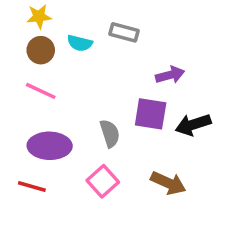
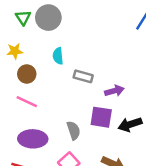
yellow star: (39, 17) -> (15, 51), moved
gray rectangle: (124, 32) -> (83, 76), moved
cyan semicircle: (80, 43) -> (58, 56), moved, turned 70

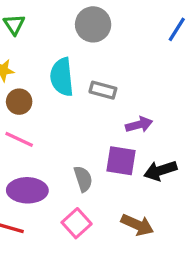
gray circle: (48, 18) -> (93, 24), moved
cyan semicircle: (58, 56) -> (62, 77), size x1.6
gray rectangle: (83, 76) -> (103, 90), moved

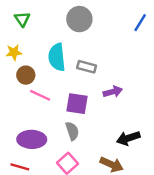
pink line: (19, 139) -> (40, 95), moved
purple square: (121, 161) -> (77, 104), moved
black arrow: (160, 171) -> (128, 138), moved

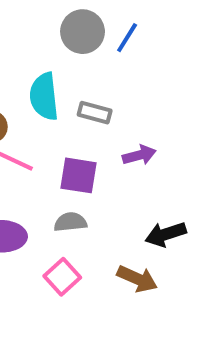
blue line: (140, 23) -> (127, 38), moved
gray semicircle: (72, 131) -> (70, 222), turned -78

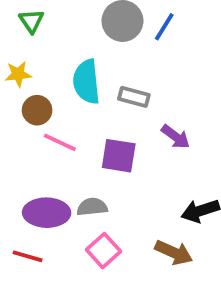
purple arrow: (139, 155) -> (176, 137), turned 52
gray semicircle: (70, 222) -> (92, 207), moved

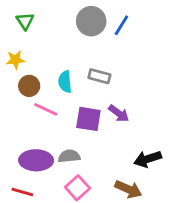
cyan semicircle: (86, 82) -> (65, 82), moved, size x0.7
purple arrow: (176, 137) -> (119, 113), moved

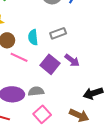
gray rectangle: (99, 76) -> (58, 33), turned -35
purple square: (88, 119) -> (50, 64), turned 30

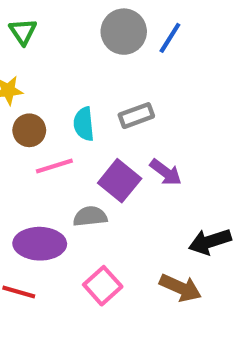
pink line: (19, 57) -> (54, 166), turned -42
gray semicircle: (36, 91) -> (90, 216), moved

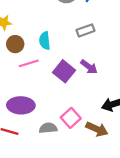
gray rectangle: (136, 116) -> (86, 30), moved
gray semicircle: (90, 216) -> (48, 128), moved
pink square: (103, 286) -> (71, 118), moved

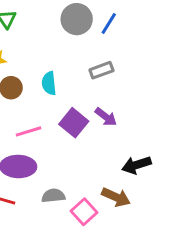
pink line: (29, 63) -> (28, 131), moved
pink square: (71, 118) -> (84, 212), moved

